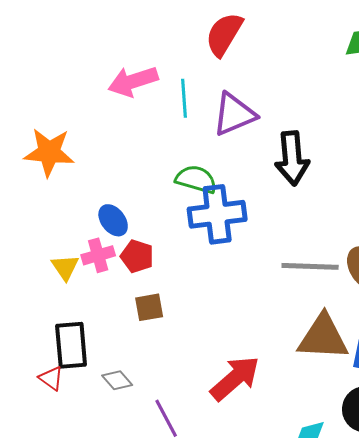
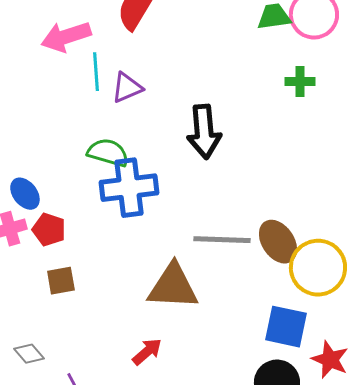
pink arrow: (133, 81) -> (66, 37), moved
purple triangle: (234, 114) -> (127, 88), moved, size x0.7
brown triangle: (323, 337) -> (173, 287), moved
red arrow: (235, 378) -> (147, 352), size x0.6

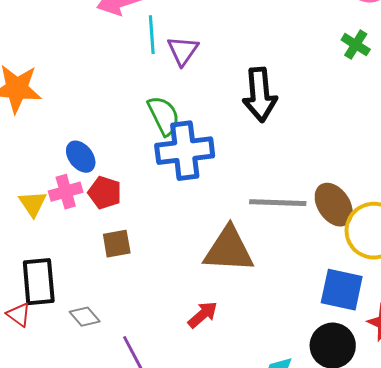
green cross: (300, 82) -> (356, 45), turned 32
purple triangle: (127, 88) -> (183, 51), turned -32
green semicircle: (108, 153) -> (164, 116), turned 48

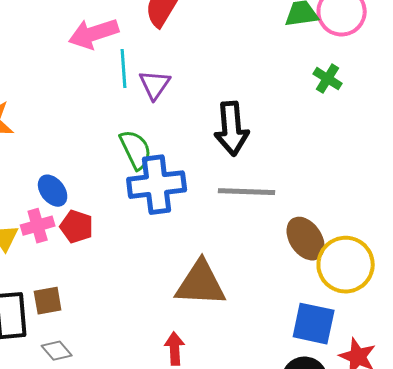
gray line: (278, 203) -> (247, 192), moved
brown square: (117, 244) -> (48, 301), moved
red arrow: (203, 315) -> (175, 349), turned -52

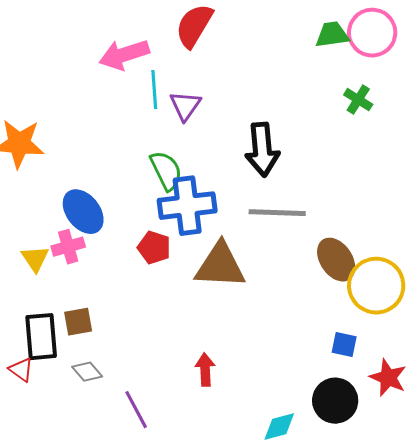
blue ellipse: (53, 191) -> (83, 212), size x1.4
red pentagon: (77, 227) -> (154, 248), moved
brown triangle: (201, 284) -> (220, 266), moved
blue square: (314, 324) -> (344, 345), size x0.6

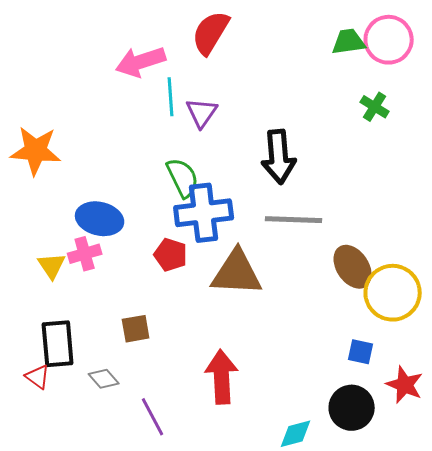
blue ellipse: (83, 212) -> (100, 219), turned -39
brown square: (78, 322) -> (136, 329), moved
red arrow: (205, 370) -> (222, 377), size x1.6

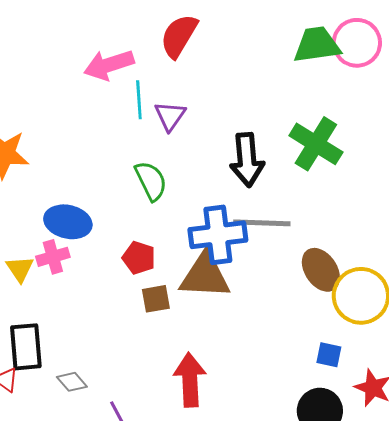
green trapezoid: (349, 42) -> (317, 45), size x1.4
green cross: (375, 107) -> (316, 144), moved, size x1.8
blue cross: (204, 213) -> (218, 235), moved
brown square: (136, 329) -> (156, 299), moved

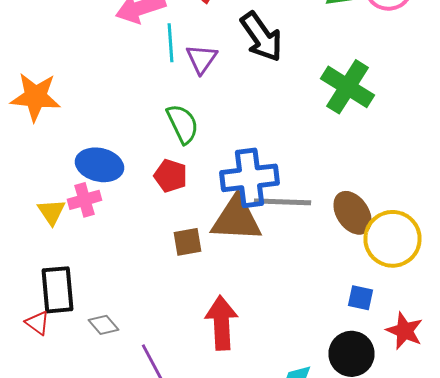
black arrow: (247, 160) -> (262, 37), moved, turned -30
gray line: (262, 223) -> (282, 202), moved
red pentagon: (139, 258) -> (170, 176), moved

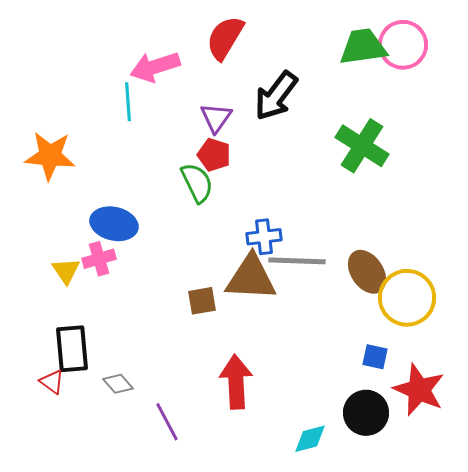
black arrow: (262, 37) -> (276, 96), turned 72
cyan line: (170, 43) -> (128, 102), moved
red pentagon: (170, 176) -> (214, 155), moved
blue cross: (250, 178) -> (264, 237), size x0.6
red star: (404, 331) -> (419, 390), size x1.4

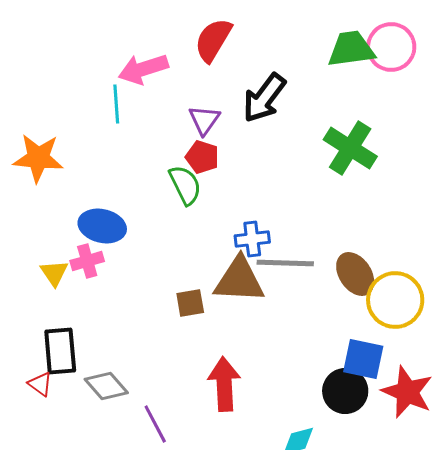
blue square: (375, 357) -> (363, 359), size x1.6
gray diamond: (118, 384) -> (106, 386), size x1.4
black circle: (366, 413) -> (345, 391), moved

